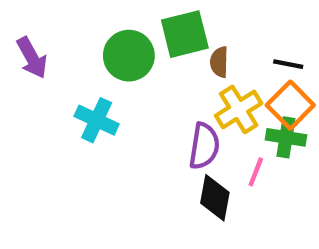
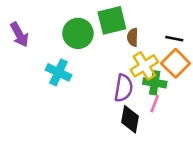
green cross: (286, 137) -> (155, 83), moved

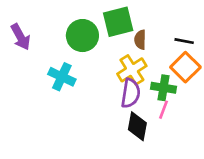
yellow cross: (144, 66) -> (132, 70), moved

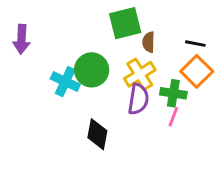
green circle: (82, 36) -> (92, 70), moved
purple arrow: (21, 37) -> (21, 39), turned 32
black diamond: (137, 126) -> (97, 134), moved

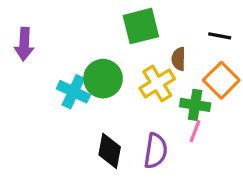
brown semicircle: (149, 42) -> (179, 59), moved
black line: (195, 44) -> (220, 36), moved
purple semicircle: (138, 99) -> (156, 151), moved

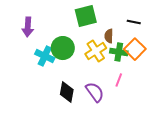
purple arrow: (24, 44) -> (28, 27), moved
green cross: (195, 105) -> (119, 52), moved
purple semicircle: (156, 151) -> (95, 92), turned -45

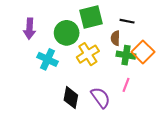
black line: (134, 22) -> (127, 21), moved
green circle: (63, 48) -> (67, 33), moved
yellow cross: (96, 51) -> (88, 54), moved

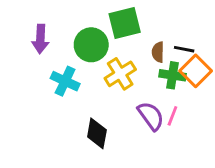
black line: (127, 21) -> (184, 49), moved
purple semicircle: (101, 98) -> (151, 116), moved

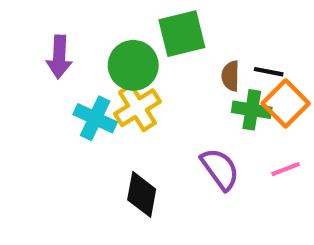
yellow cross: (120, 74) -> (137, 108), moved
pink line: (172, 116) -> (286, 169), moved, turned 48

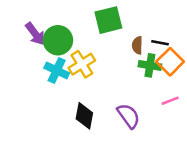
purple arrow: (59, 57) -> (35, 34), turned -40
green circle: (133, 65) -> (58, 40), moved
purple semicircle: (220, 169) -> (128, 116), moved

